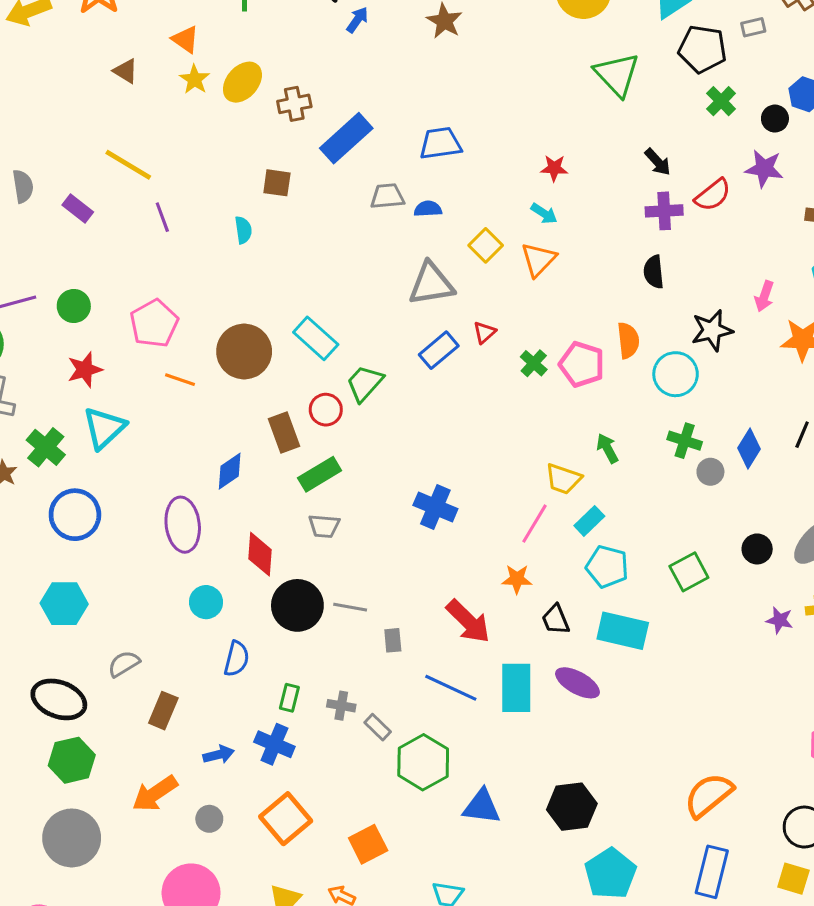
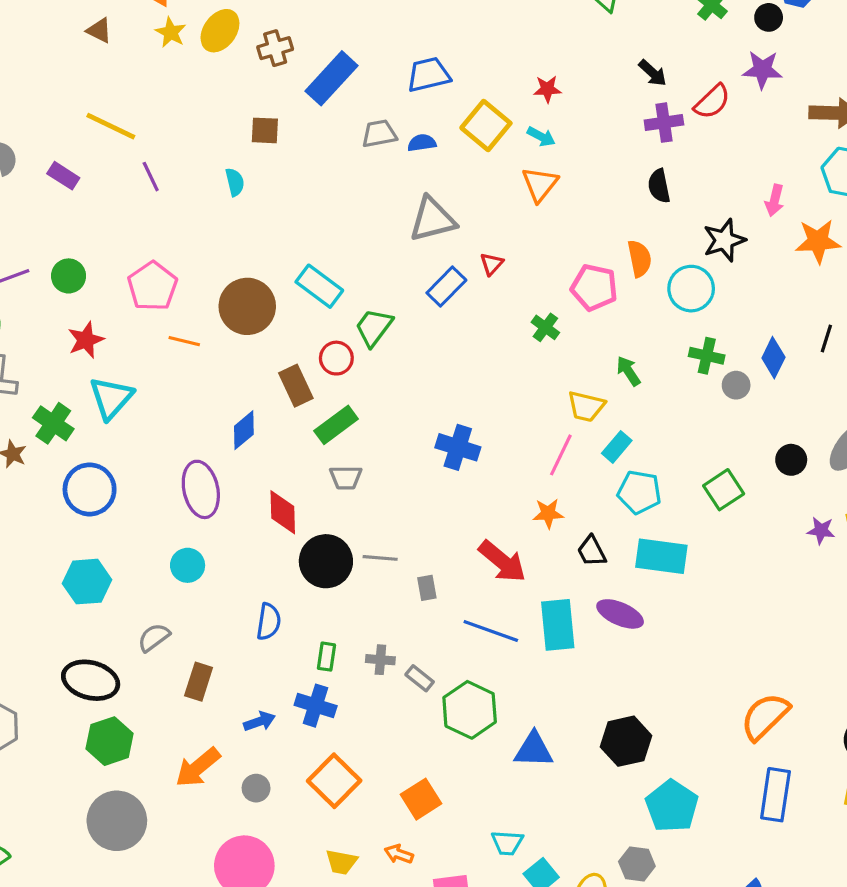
yellow square: (486, 245) -> (486, 126), moved, size x1.4
green cross: (534, 363) -> (545, 327), moved
cyan circle: (206, 602) -> (188, 565), moved

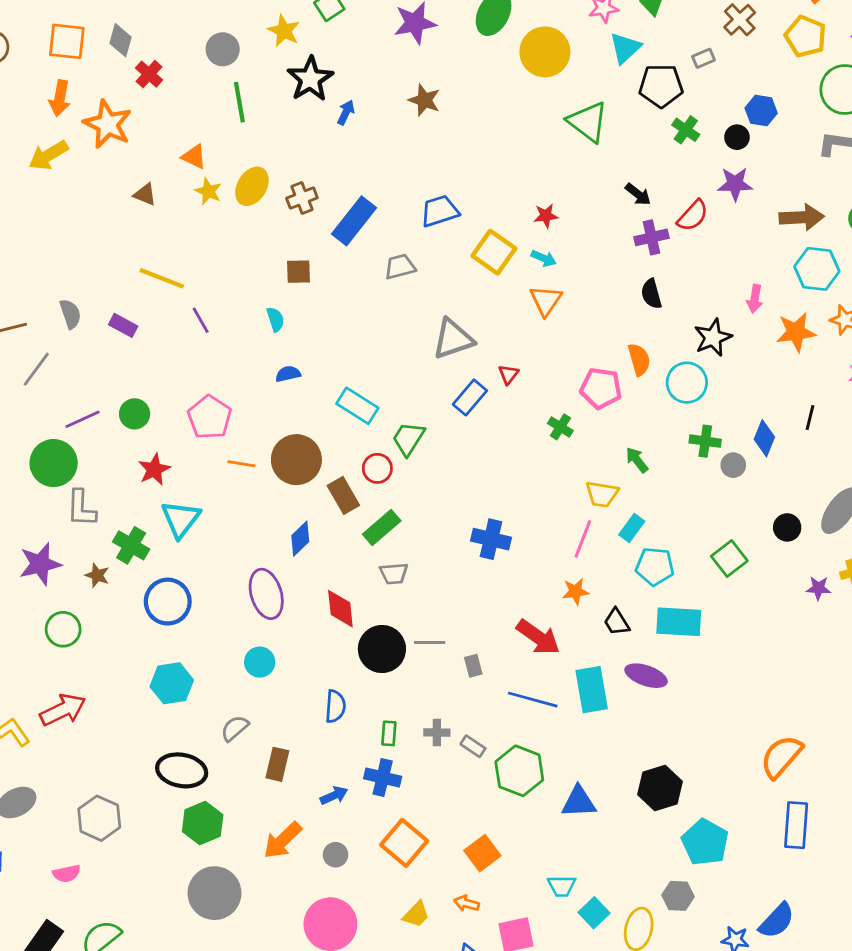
blue semicircle: (422, 143) -> (288, 374), moved
brown circle: (247, 306) -> (296, 460), moved
yellow trapezoid: (341, 862) -> (416, 914), turned -52

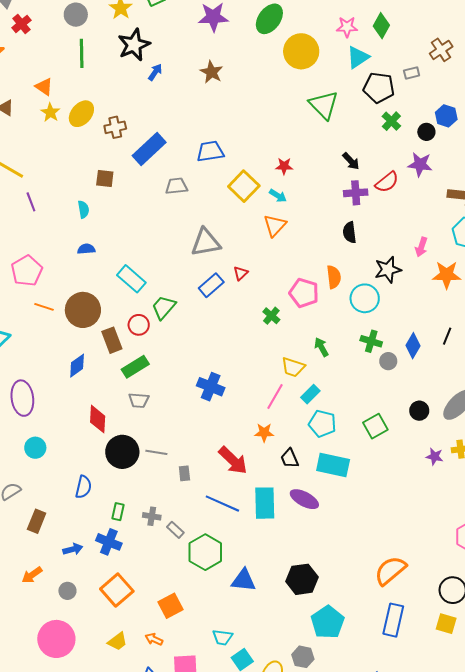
purple ellipse: (266, 594) -> (22, 398), moved
orange arrow: (283, 840) -> (32, 575), size x0.7

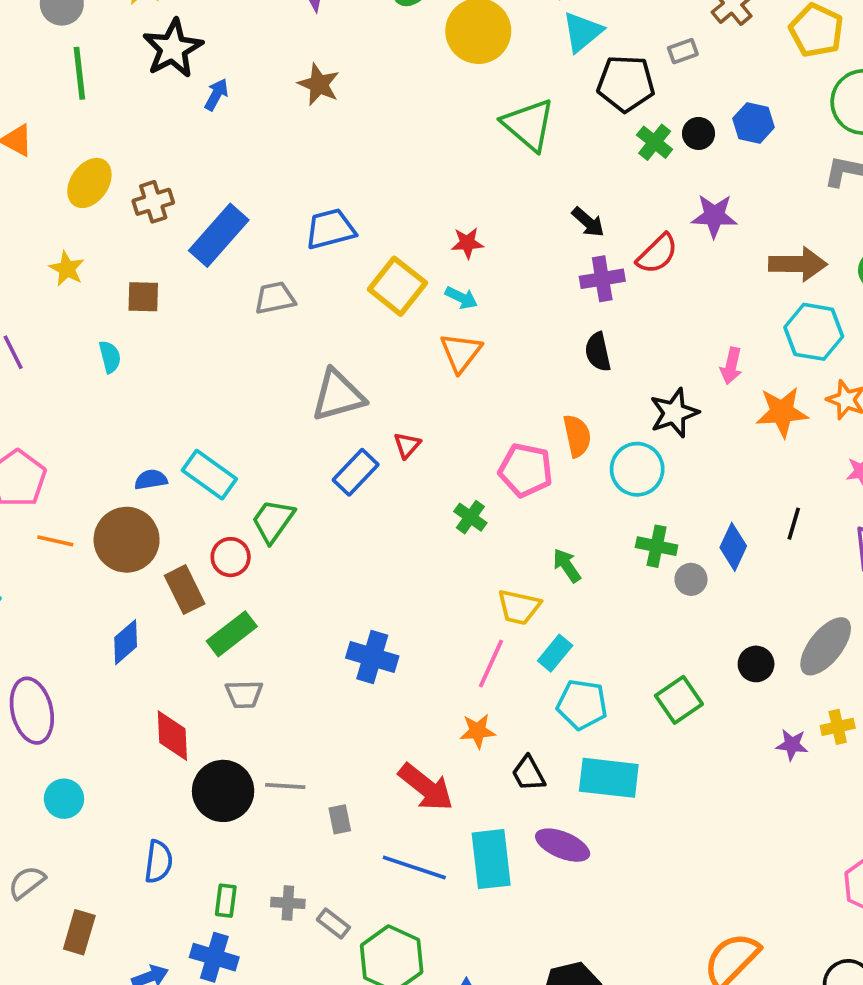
yellow star: (50, 112) -> (67, 269), moved
black circle: (426, 132) -> (699, 133), moved
blue semicircle: (86, 249) -> (151, 480), moved

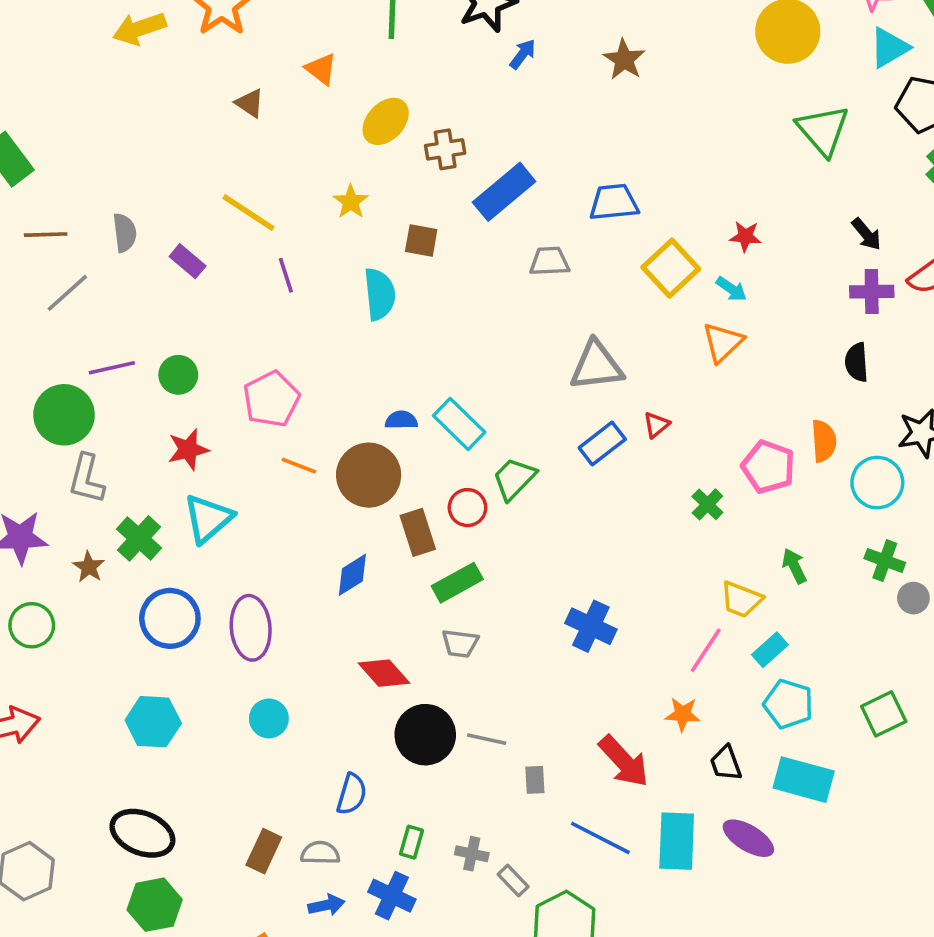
cyan semicircle: (110, 357) -> (380, 294), size x1.6
red diamond: (172, 736) -> (384, 673), turned -48
gray semicircle: (27, 882) -> (320, 853), moved, turned 30

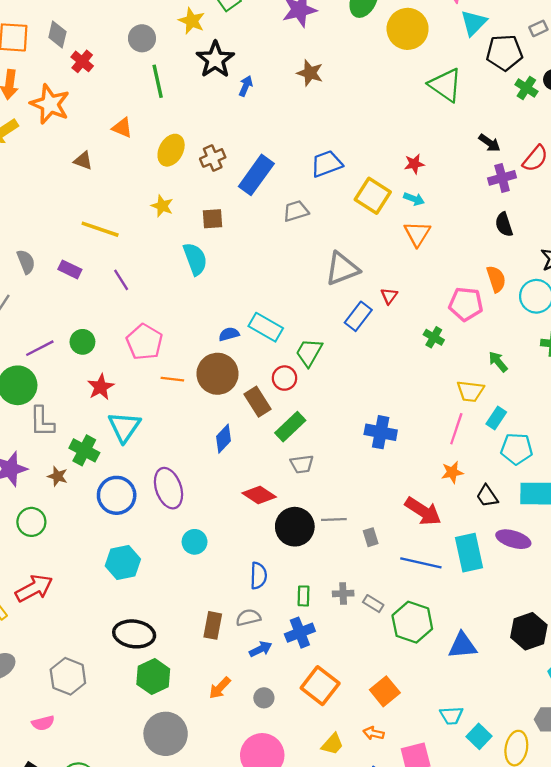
purple line: (286, 275) -> (121, 280), moved
blue cross: (392, 896) -> (300, 633), turned -32

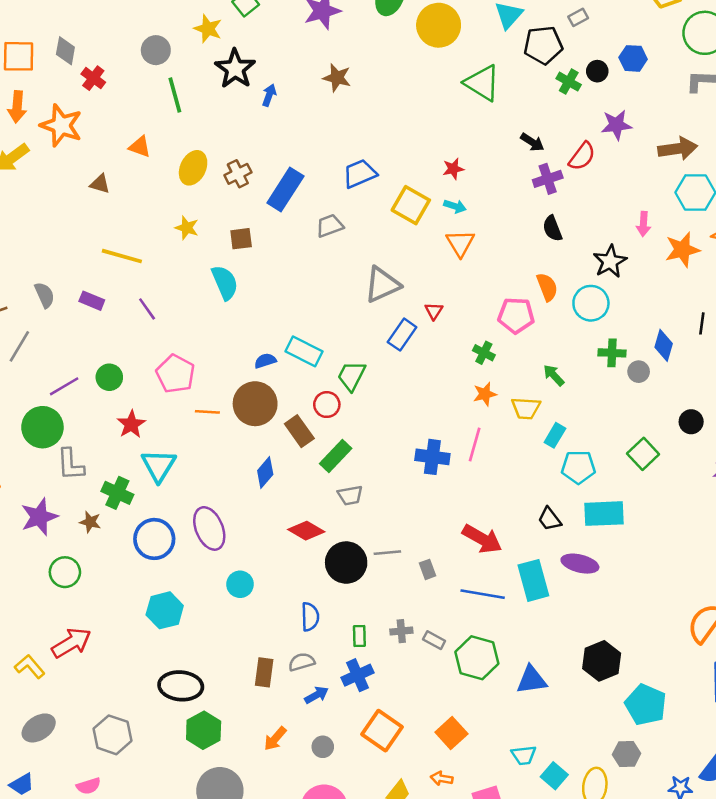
pink line: (456, 429) -> (475, 445), moved
orange star: (452, 472) -> (485, 394), moved

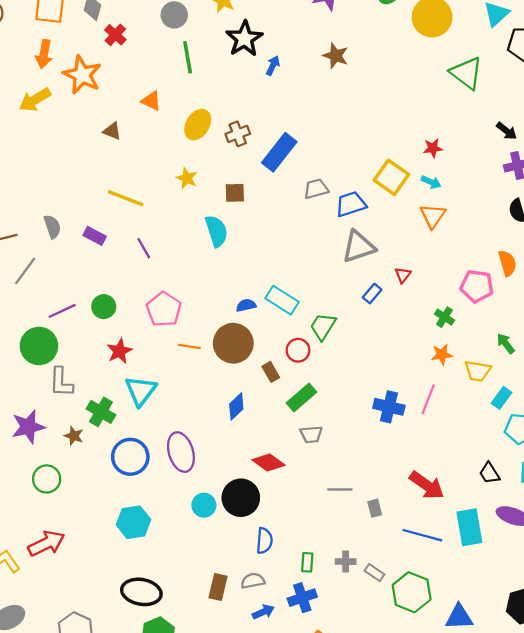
blue trapezoid: (360, 174) -> (351, 204), moved
blue rectangle: (402, 335) -> (372, 294), size x0.7
brown rectangle: (299, 431) -> (271, 372), size x0.7
black circle: (346, 563) -> (241, 498), moved

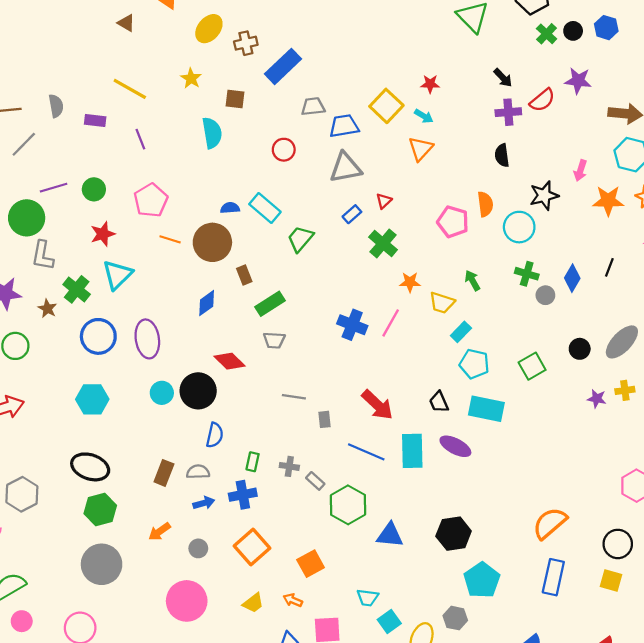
purple rectangle: (95, 236) -> (95, 121), turned -30
green cross: (444, 317) -> (383, 243), moved, size x1.5
red circle: (298, 350) -> (284, 150), moved

